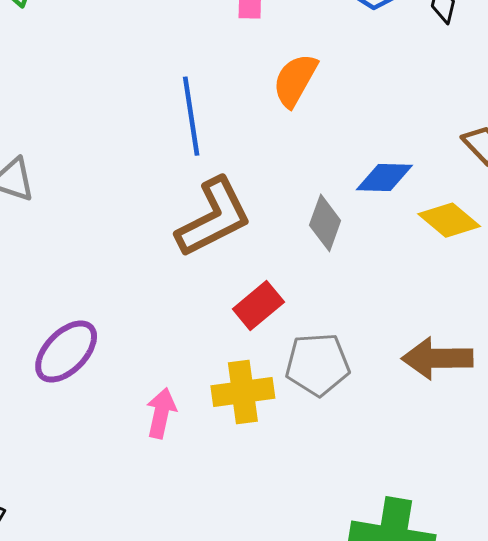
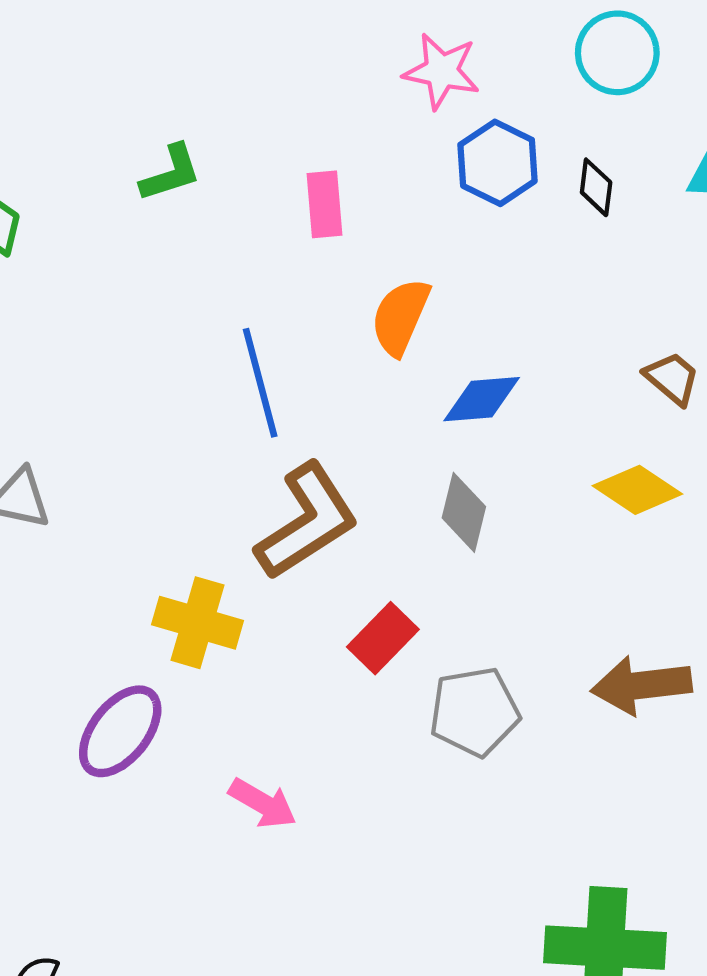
blue diamond: (384, 178) -> (482, 399), moved
yellow cross: (243, 392) -> (198, 623), moved, turned 30
pink arrow: (161, 413) -> (263, 803), turned 114

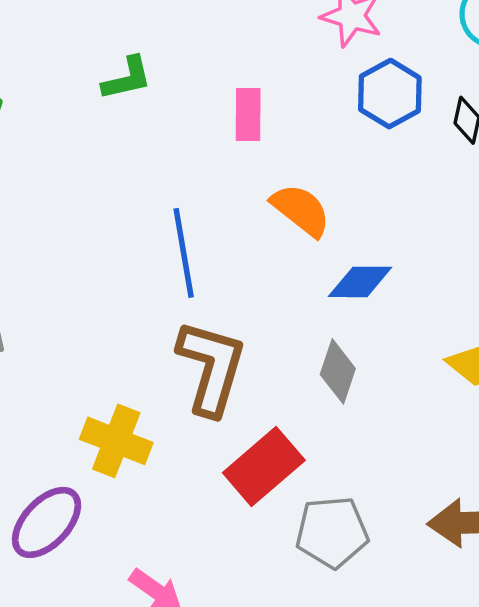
orange semicircle: (400, 317) -> (301, 210), turned 100
brown L-shape: (307, 522) -> (211, 368), turned -46
red rectangle: (383, 638) -> (264, 467), size x1.4

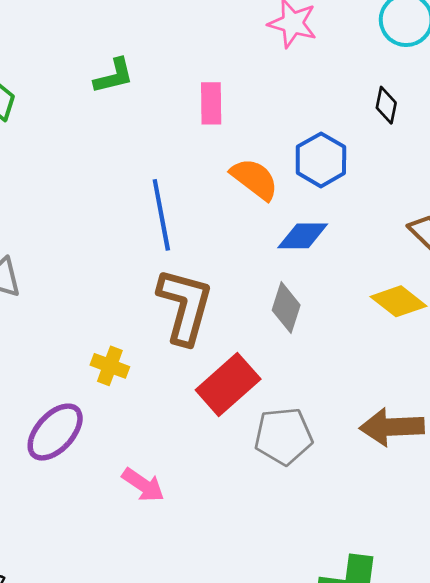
blue hexagon: (390, 94) -> (321, 160), moved
yellow cross: (116, 441) -> (110, 366), size x0.7

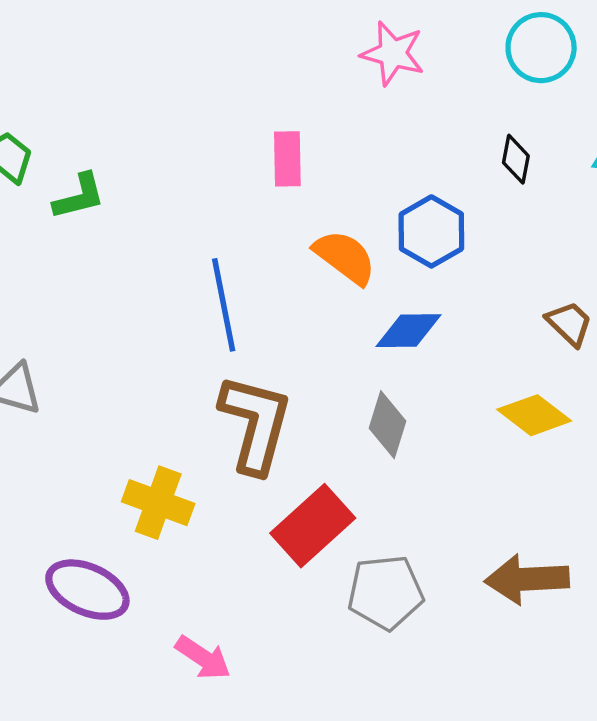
green L-shape: (114, 76) -> (79, 197), moved
yellow cross: (110, 366) -> (158, 503), size x1.4
purple ellipse: (55, 432) -> (87, 590), turned 72

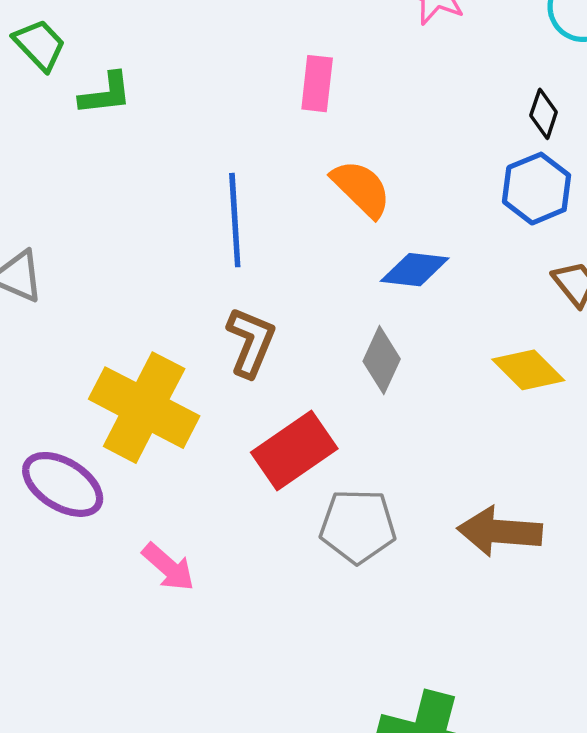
blue hexagon: (431, 231) -> (537, 189), moved
brown L-shape: (255, 424) -> (251, 342), size x0.7
yellow cross: (158, 503) -> (144, 408), size x1.5

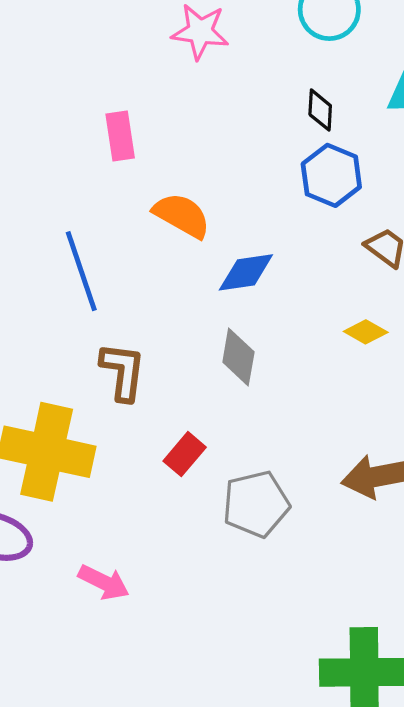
yellow diamond: (528, 370) -> (366, 332), size x0.7
red rectangle: (294, 450) -> (185, 454), size x0.6

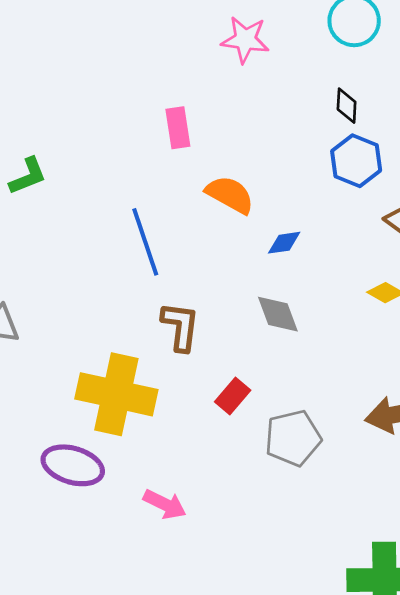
blue diamond: (246, 272) -> (284, 243), size x0.7
gray diamond: (238, 357) -> (278, 314), turned -30

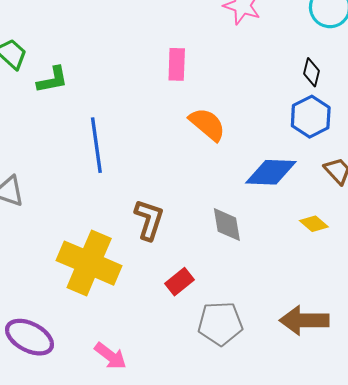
blue line: (145, 242) -> (96, 145), moved
blue diamond: (284, 243) -> (271, 172), moved, size x1.8
purple ellipse: (73, 465) -> (30, 337), moved

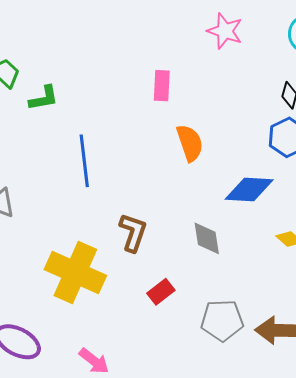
orange semicircle: (207, 124) -> (190, 143), turned 30
gray pentagon: (220, 323) -> (222, 320), moved

